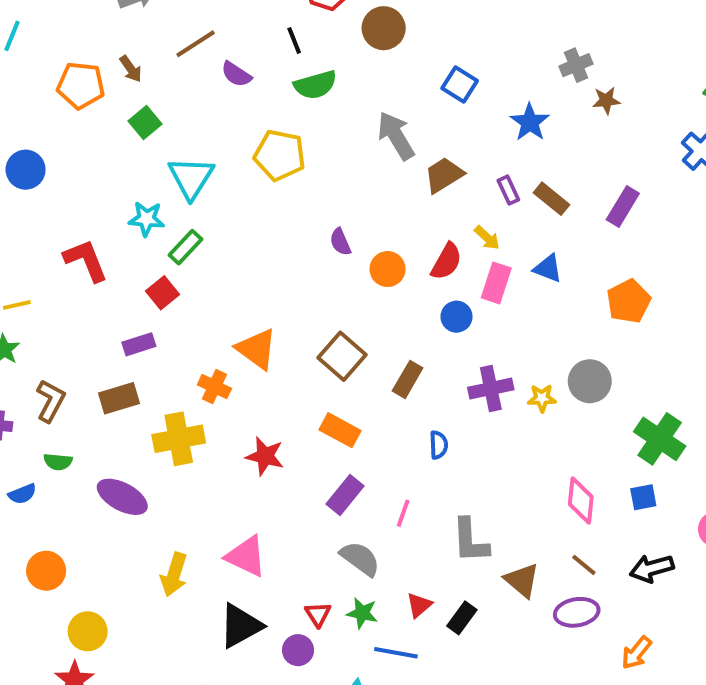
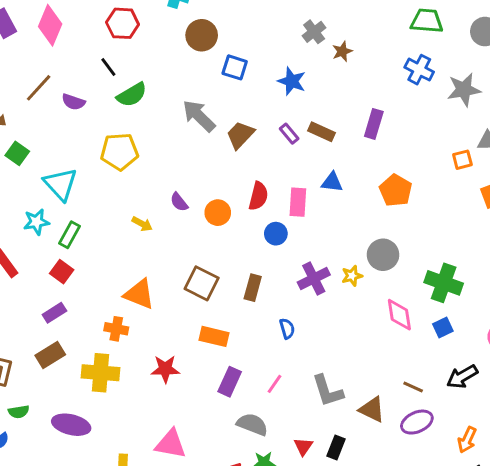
brown circle: (384, 28) -> (202, 35), moved
yellow arrow: (487, 238) -> (142, 224), moved
yellow cross: (179, 439) -> (101, 373), turned 30
pink diamond: (581, 501) -> (399, 315), moved
pink line: (403, 513) -> (275, 384), turned 30

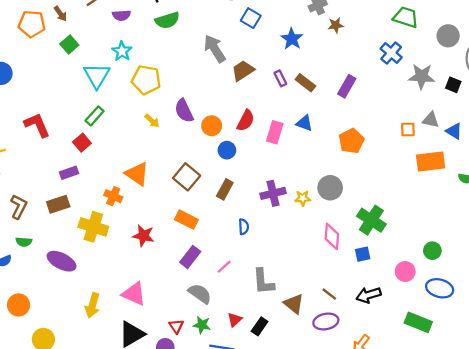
purple semicircle: (73, 102) -> (121, 15), turned -36
yellow pentagon: (119, 152) -> (146, 80), moved
purple semicircle: (179, 202) -> (184, 111), size x1.5
cyan star: (36, 222) -> (122, 51), moved, turned 30
blue circle: (276, 234) -> (227, 150), moved

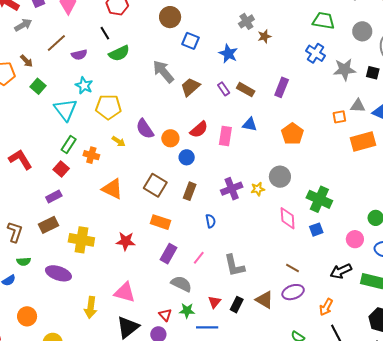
red semicircle: (246, 121) -> (199, 130), turned 30
orange cross: (113, 196) -> (91, 155), moved
black arrow: (369, 295) -> (341, 271), moved
brown triangle: (294, 304) -> (264, 300), moved

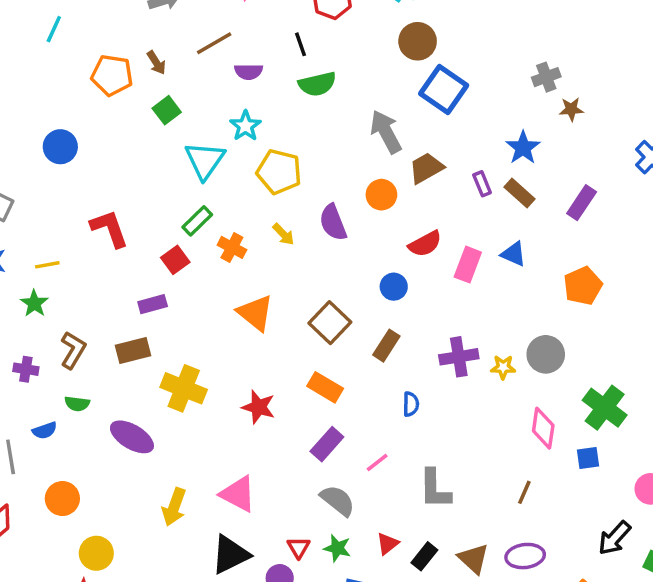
blue square: (191, 41) -> (444, 89), size x1.5
blue star: (228, 54) -> (523, 148), moved
orange circle: (170, 138) -> (381, 195), moved
brown line: (293, 268) -> (524, 492), moved, turned 72
black arrow: (341, 271) -> (614, 538), turned -35

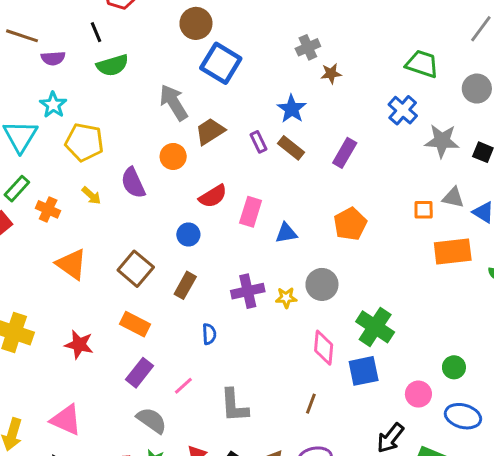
brown line: (214, 43) -> (22, 36), turned 52
blue triangle: (514, 254) -> (286, 233), moved, turned -30
blue square: (588, 458) -> (364, 371), size x1.5

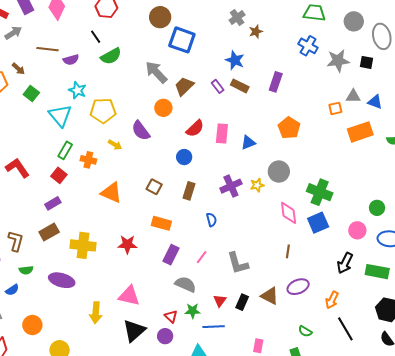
brown square: (136, 269) -> (154, 187), size x0.7

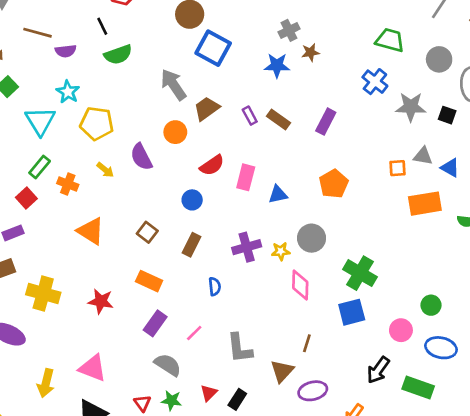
blue star: (235, 60) -> (277, 65), moved, turned -30
pink diamond: (289, 213) -> (300, 285), moved
brown triangle: (270, 296) -> (282, 371), moved, turned 36

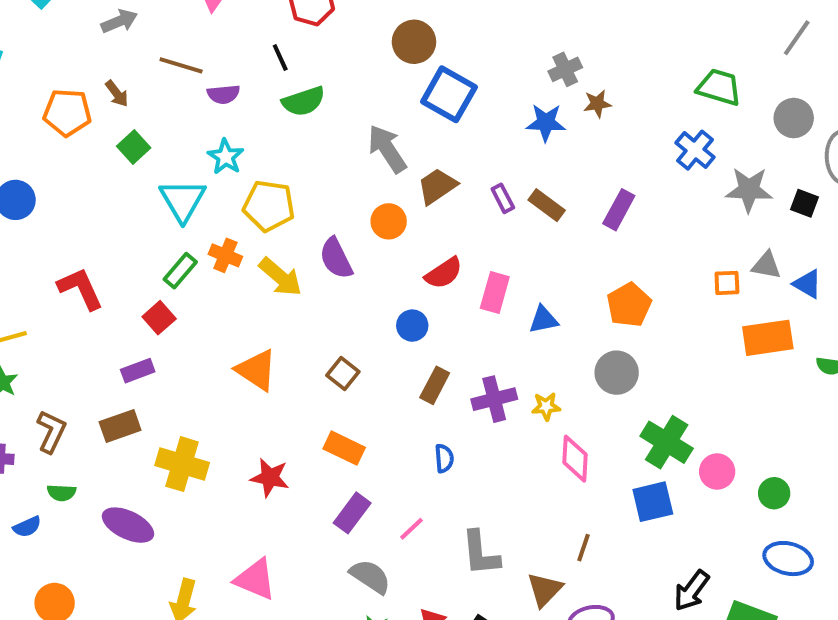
yellow arrow: (105, 170) -> (280, 277), size x1.6
orange cross: (68, 184) -> (225, 255), moved
gray circle: (312, 238) -> (617, 373), moved
brown rectangle: (191, 245) -> (435, 385), moved
pink circle: (401, 330) -> (717, 472), moved

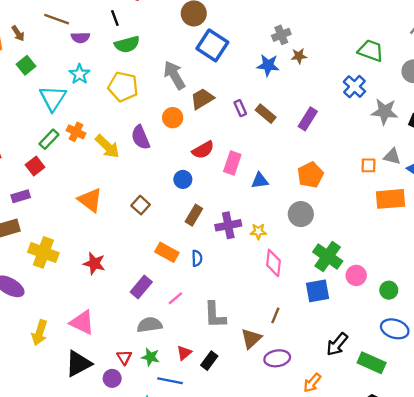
yellow pentagon: (269, 206) -> (123, 87), moved
orange rectangle: (344, 448) -> (167, 252), moved
gray semicircle: (370, 577) -> (150, 325), turned -45

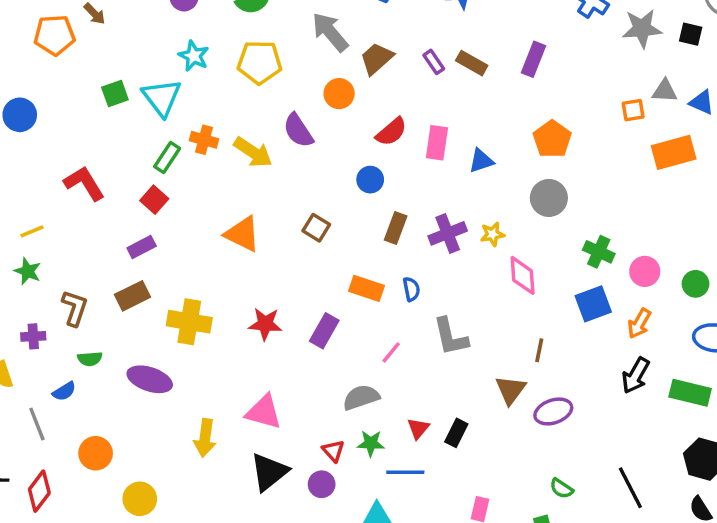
green square: (26, 65) -> (115, 93), moved, turned 30
green cross: (328, 257) -> (599, 252), size x0.7
purple rectangle: (141, 287) -> (324, 331), moved
gray L-shape: (215, 315) -> (450, 337), moved
orange arrow: (312, 383) -> (639, 323), moved

